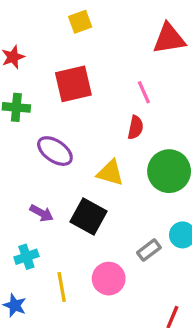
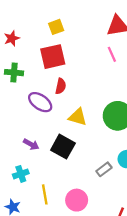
yellow square: (80, 22) -> (56, 27), moved
pink line: (144, 92) -> (112, 54), moved
red semicircle: (136, 128) -> (61, 86), moved
pink circle: (109, 279) -> (77, 200), moved

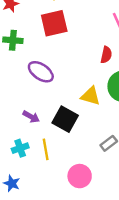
red semicircle: (61, 86) -> (106, 55), moved
yellow triangle: (78, 117) -> (91, 96), moved
yellow line: (45, 194) -> (46, 149), moved

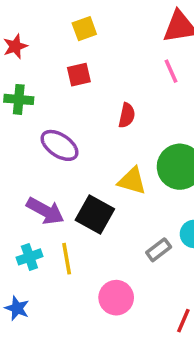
red square: (54, 23) -> (79, 75), size x0.6
red semicircle: (106, 55) -> (127, 115), moved
purple arrow: (31, 117) -> (45, 211), size x1.5

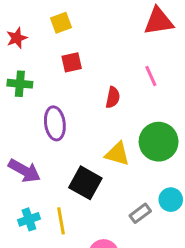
yellow square: (84, 29) -> (61, 23), moved
pink line: (171, 71) -> (151, 76), moved
purple ellipse: (59, 145) -> (55, 123), turned 48
purple arrow: (45, 211) -> (24, 171), moved

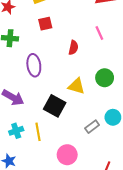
green circle: (159, 142) -> (105, 78), size x0.7

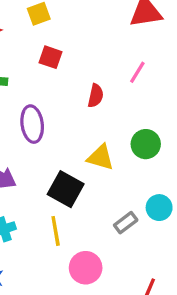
red square: (45, 24) -> (51, 57), turned 32
pink line: (99, 33) -> (137, 72), turned 56
yellow line: (38, 132) -> (56, 231), moved

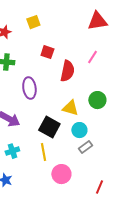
red square: (51, 57) -> (47, 52), moved
red semicircle: (96, 96) -> (67, 71), size x1.5
cyan circle: (159, 208) -> (79, 130), moved

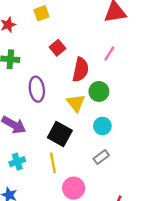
red square: (47, 52) -> (58, 48), turned 32
green circle: (97, 100) -> (99, 91), moved
yellow triangle: (70, 108) -> (76, 103), moved, turned 36
cyan circle: (79, 130) -> (102, 126), moved

